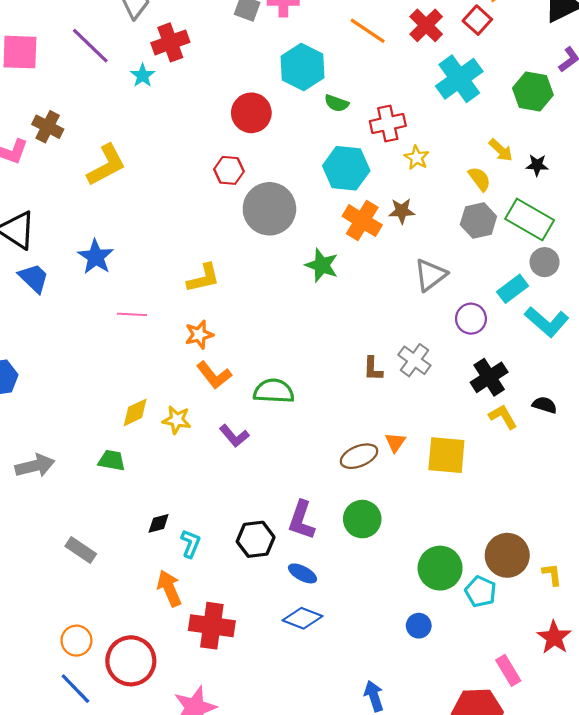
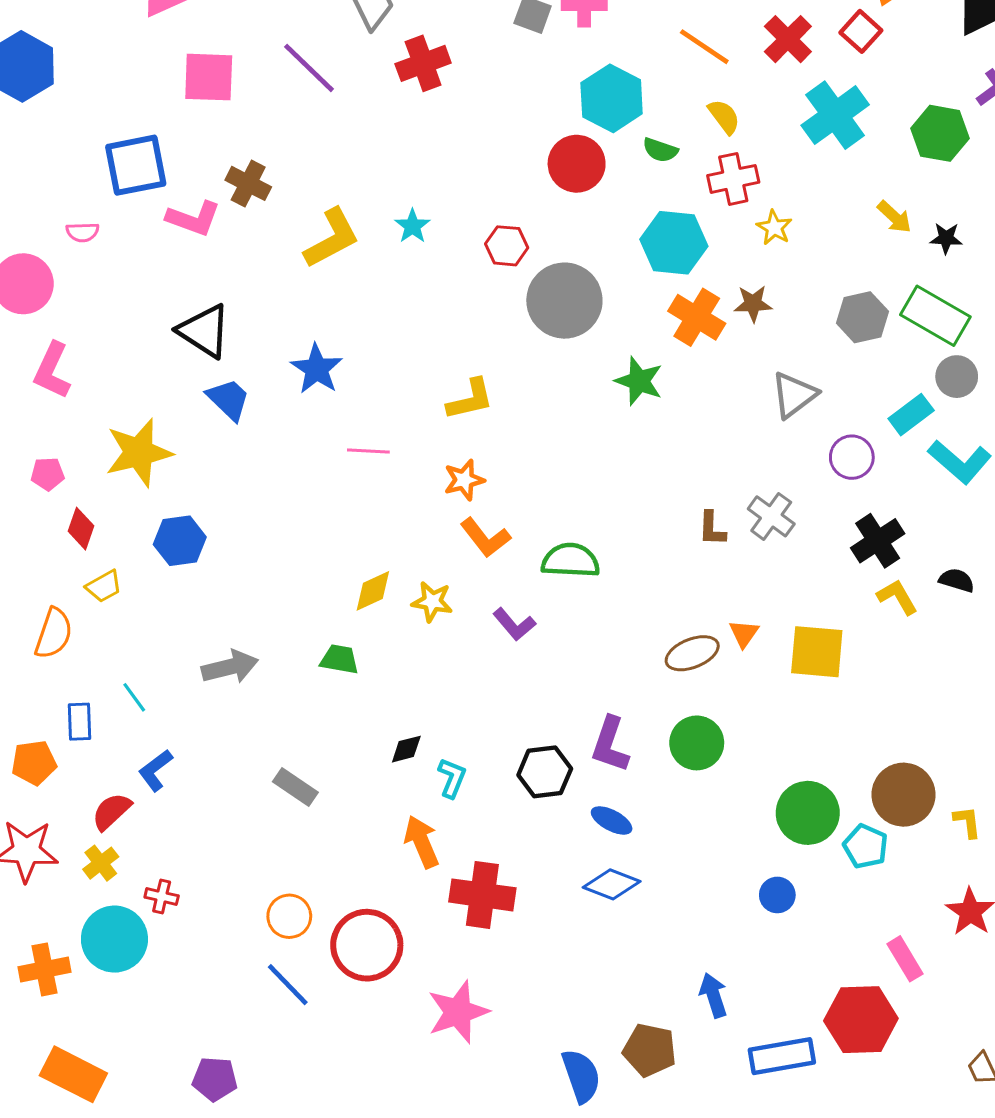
cyan star: (143, 76) -> (412, 226), moved
red circle: (251, 113) -> (577, 164), moved
yellow semicircle: (479, 179) -> (724, 117), moved

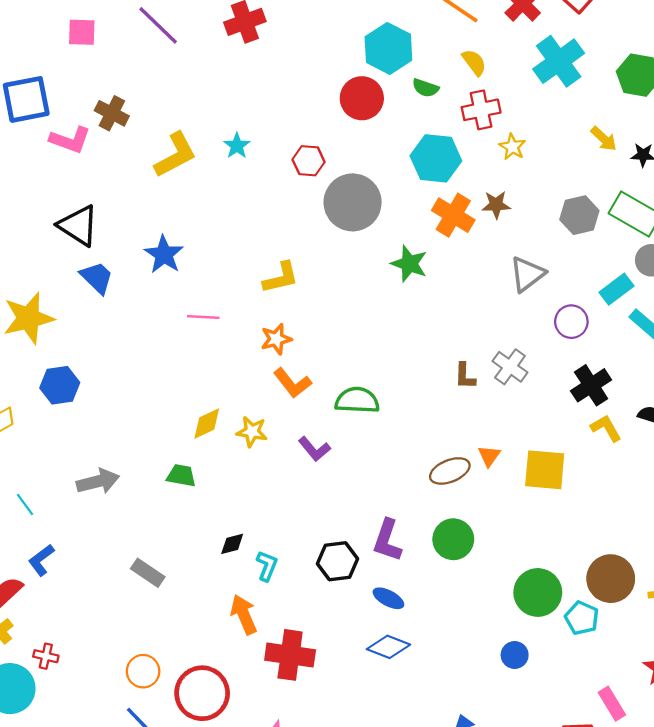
pink square: (209, 77) -> (82, 32), size x0.7

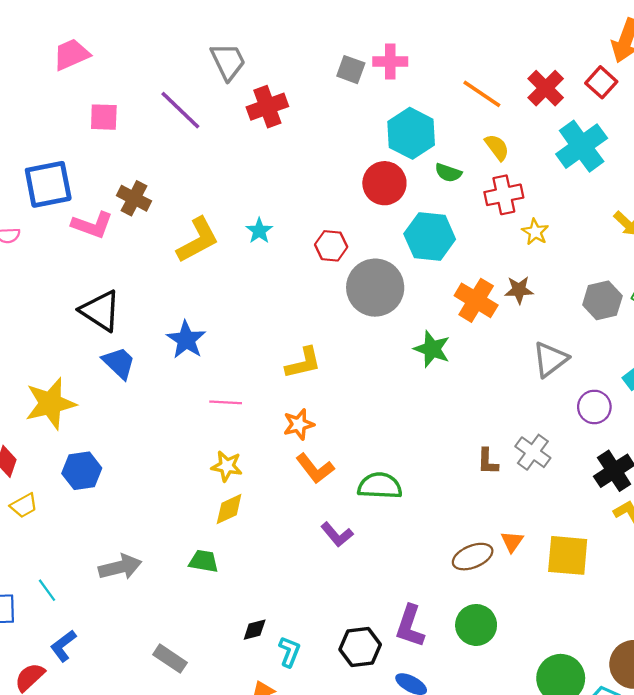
cyan hexagon: (436, 158) -> (430, 237), moved
yellow star: (252, 432) -> (227, 466), moved

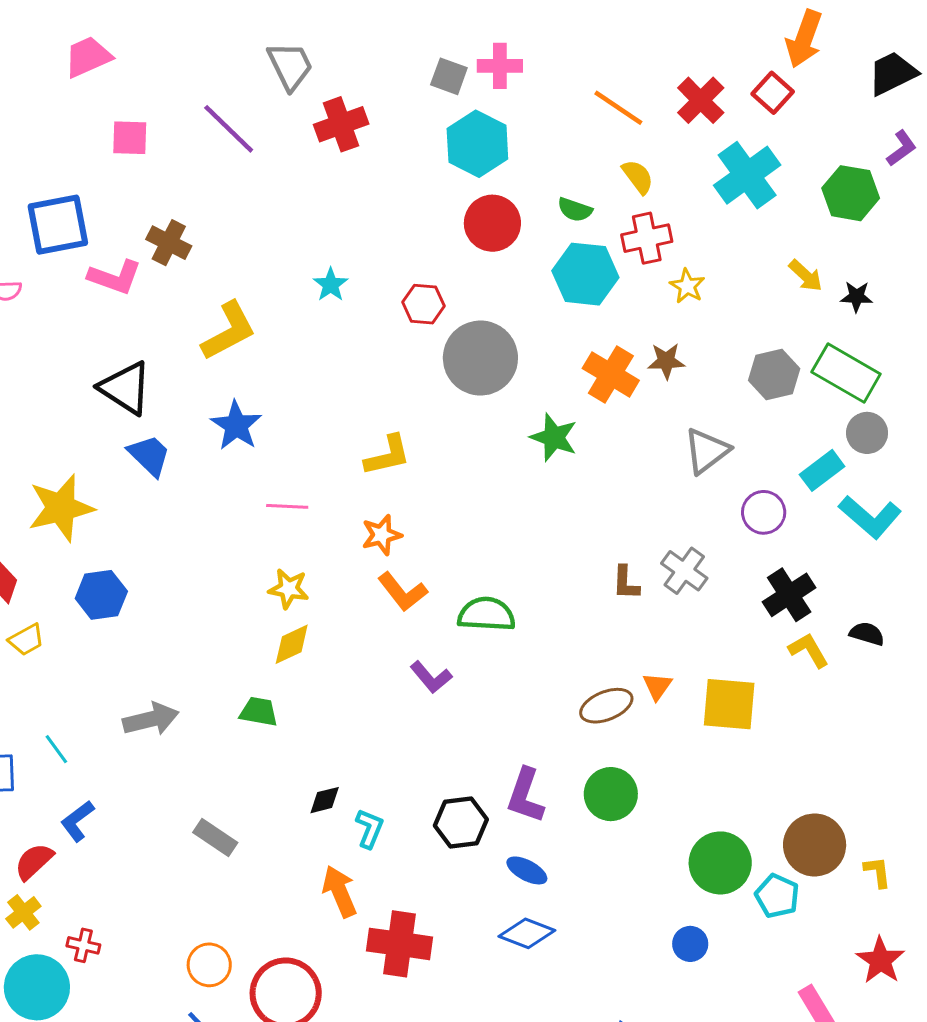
cyan hexagon: (411, 133) -> (477, 144), moved
cyan hexagon: (430, 237) -> (585, 274), moved
yellow L-shape: (198, 240) -> (229, 331), moved

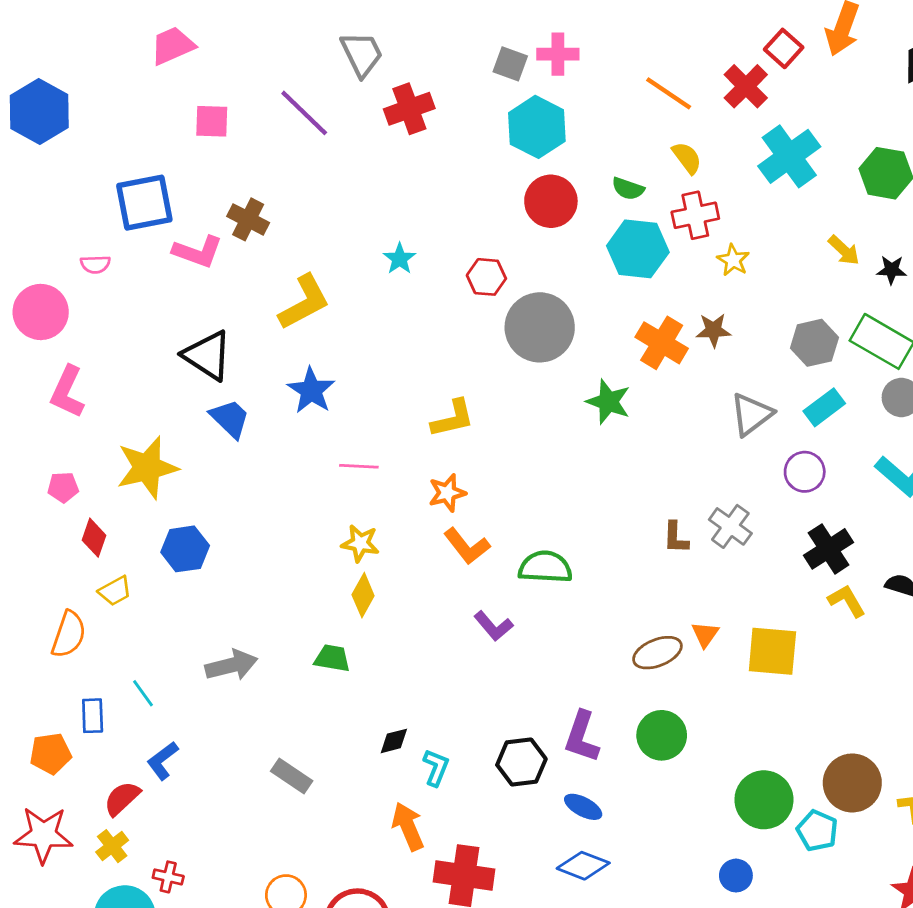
red square: (773, 93) -> (784, 48), moved
cyan rectangle: (822, 470) -> (824, 407), moved
yellow diamond: (292, 644) -> (363, 595), turned -36

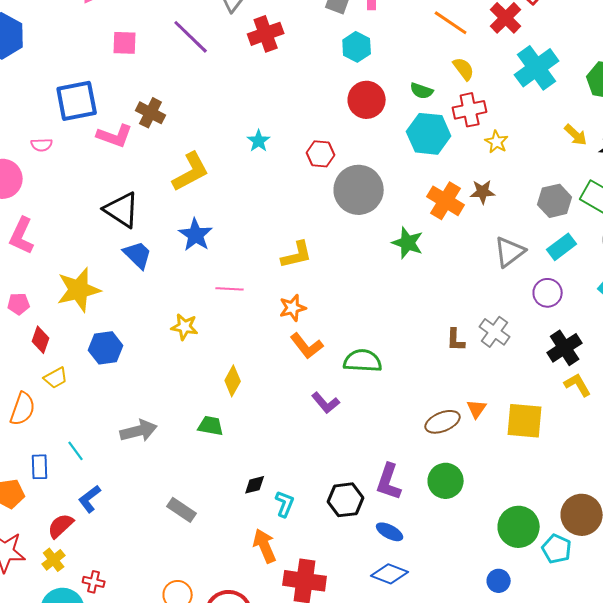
cyan hexagon: (537, 127) -> (357, 47), size x0.7
yellow star: (360, 543) -> (185, 327), moved

